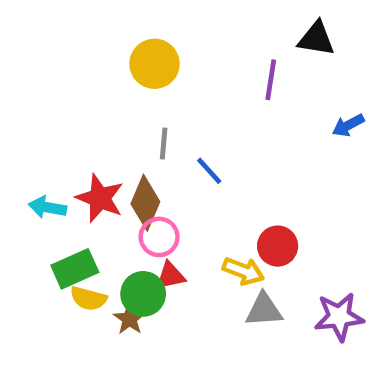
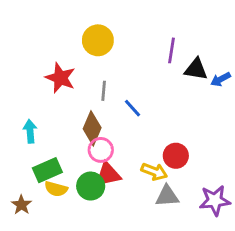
black triangle: (316, 39) -> (196, 69), moved
red star: (100, 198) -> (60, 78), moved
cyan arrow: (47, 207) -> (30, 131), turned 75
red triangle: (170, 276) -> (108, 174), size x1.4
brown star: (129, 319) -> (21, 205), moved

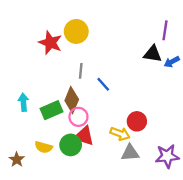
purple line: (171, 50) -> (165, 30), moved
red star: (60, 78) -> (50, 43), moved
green rectangle: (47, 170) -> (52, 110), moved
red triangle: (108, 174) -> (84, 136), turned 30

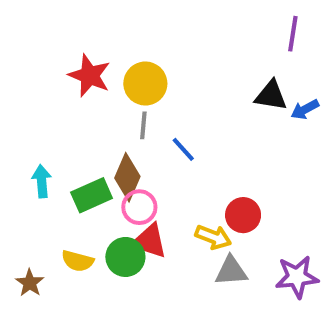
purple line: (165, 30) -> (293, 34), moved
yellow circle: (76, 31) -> (145, 84), moved

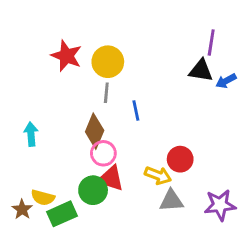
purple line: (293, 34) -> (211, 43), moved
blue line: (183, 149) -> (136, 110), turned 30
green rectangle: (92, 195) -> (62, 214), moved
yellow semicircle: (78, 261) -> (43, 198), moved

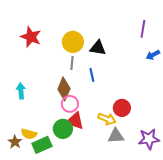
red star: (66, 56) -> (31, 37), moved
black triangle: (201, 71) -> (98, 48), moved

